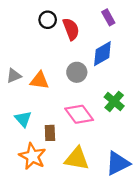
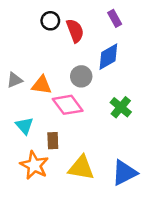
pink diamond: (79, 114) -> (68, 105), moved

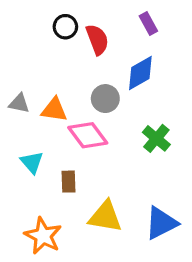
gray triangle: (15, 80) -> (19, 103), turned 35
orange star: (34, 165) -> (43, 236), moved

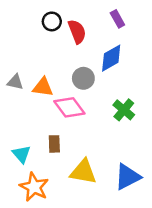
cyan triangle: (32, 162) -> (21, 154), moved

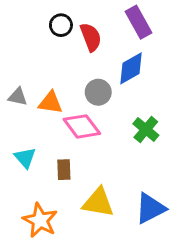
purple rectangle: (117, 19) -> (138, 22), size x1.5
cyan triangle: (21, 154) -> (25, 158), moved

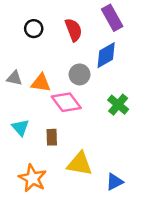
black circle: (61, 25) -> (34, 29), moved
blue triangle: (150, 208) -> (115, 182), moved, size x0.7

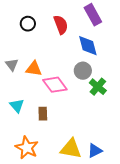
blue diamond: (106, 55) -> (88, 46), turned -75
gray circle: (80, 74) -> (83, 71), moved
gray triangle: (14, 78) -> (12, 65), turned 40
yellow triangle: (80, 164) -> (71, 149), moved

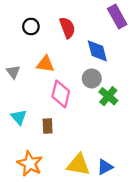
purple rectangle: (93, 15) -> (117, 17), moved
orange triangle: (34, 69) -> (45, 64), moved
pink diamond: (55, 85) -> (61, 94), turned 50

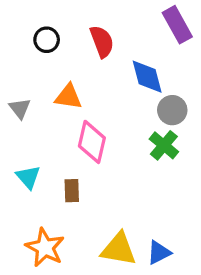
gray circle: (92, 78) -> (172, 110), moved

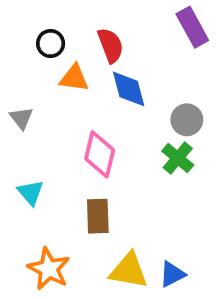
blue diamond: (147, 77) -> (129, 89), moved
orange triangle: (68, 97) -> (74, 78), moved
brown rectangle: (72, 191) -> (98, 216), moved, size x1.4

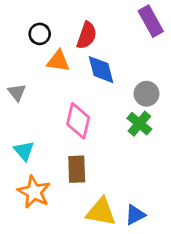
red semicircle: (111, 45) -> (87, 35), turned 40
orange star: (49, 269) -> (34, 192), moved

